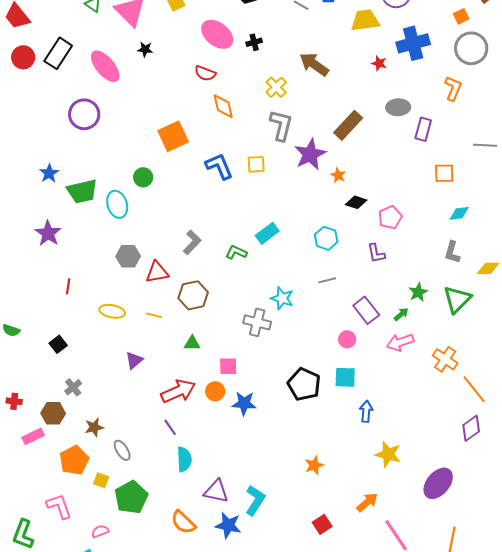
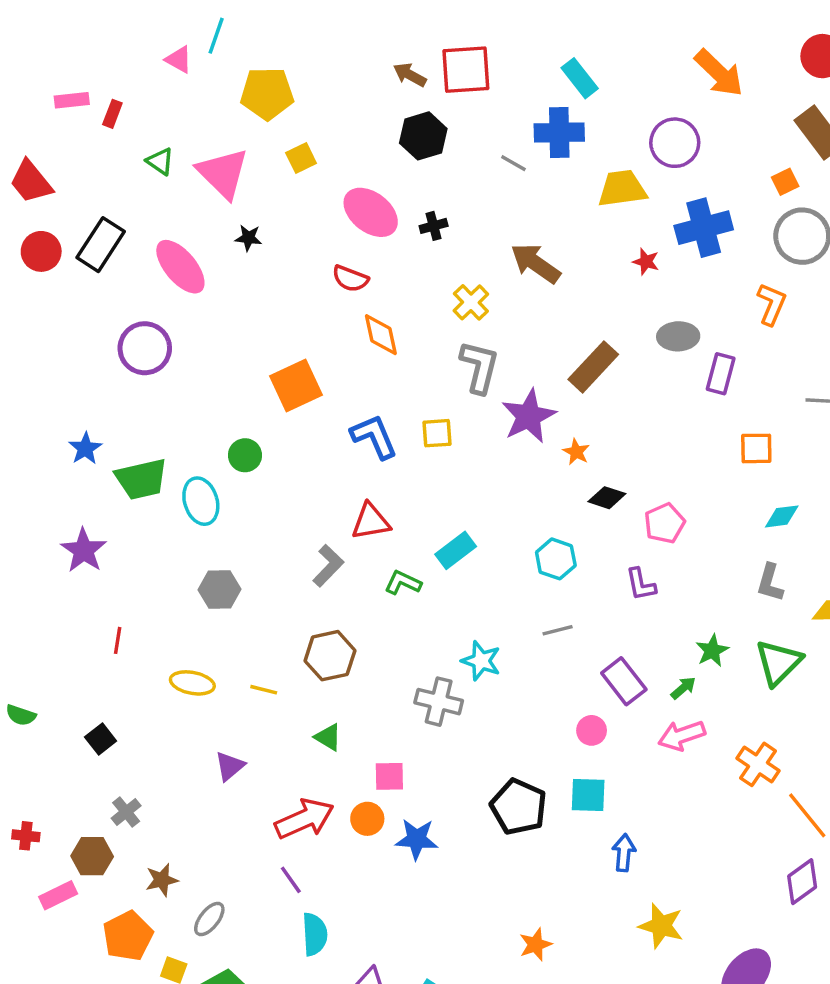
red triangle: (157, 272) -> (371, 522), moved
green triangle: (192, 343) -> (328, 737), turned 30
gray ellipse: (122, 450) -> (209, 919), turned 70

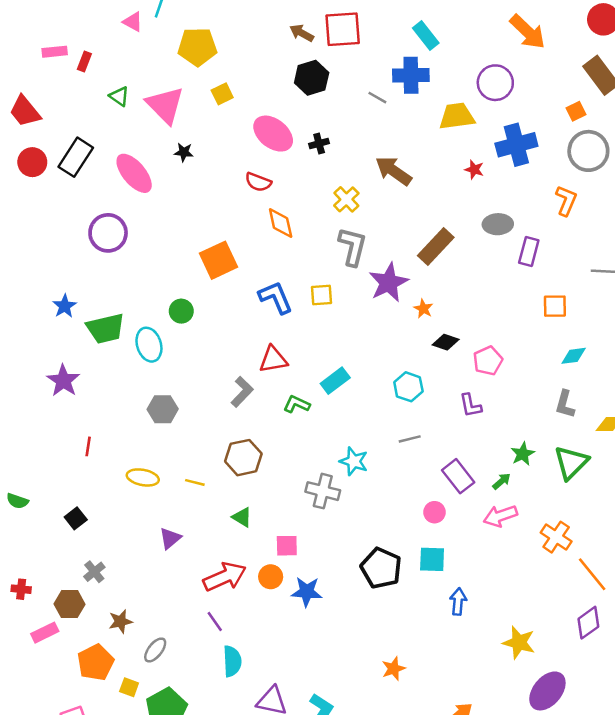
yellow star: (661, 926) -> (519, 643), moved

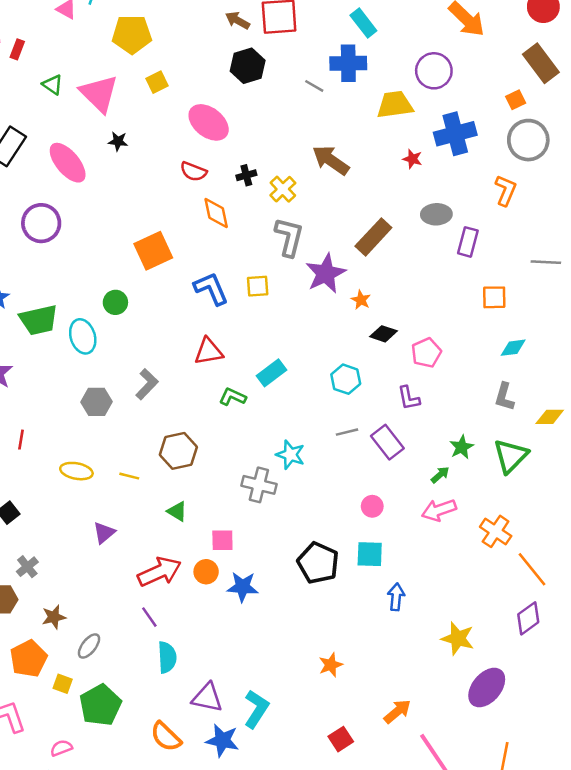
black cross: (319, 144) -> (246, 175), moved
gray L-shape: (242, 392) -> (147, 384), moved
purple rectangle: (458, 476) -> (387, 442), moved

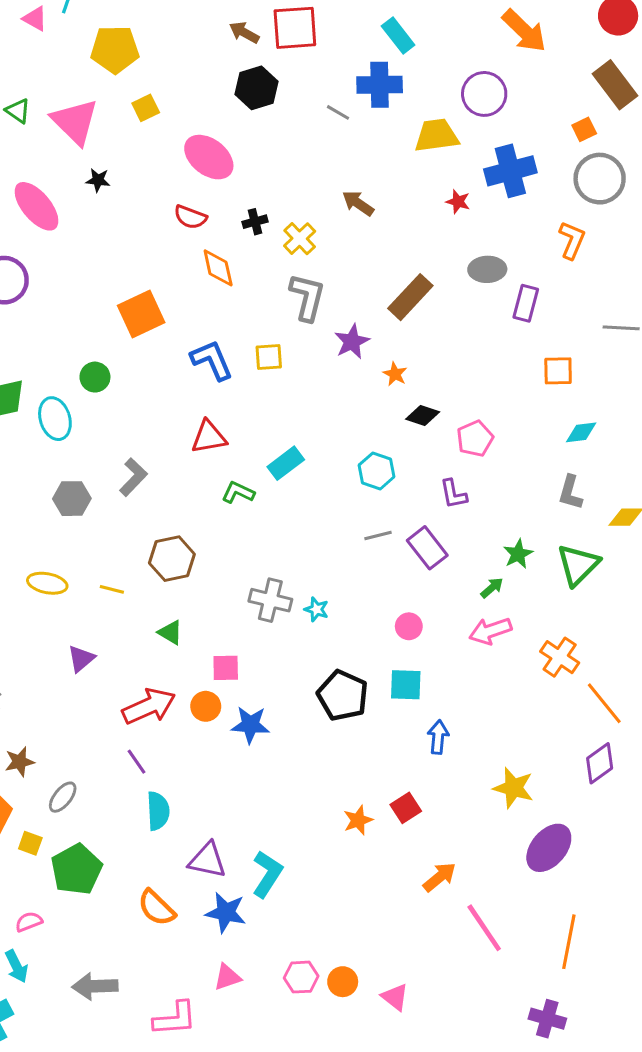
brown arrow: (331, 160) -> (358, 203), size x0.7
purple star: (326, 273) -> (352, 342), size x0.7
cyan star: (290, 455) -> (317, 609), moved, size x0.7
red square: (341, 739) -> (406, 808), moved

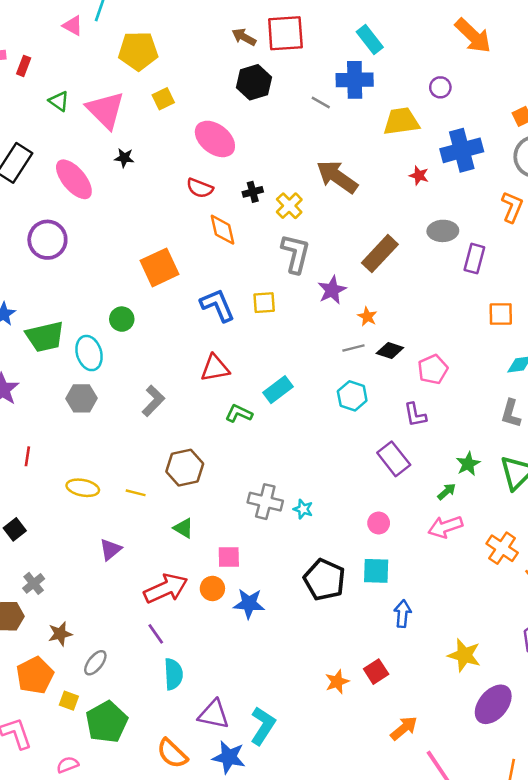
purple circle: (484, 94) -> (440, 87), size x0.6
brown arrow: (358, 203) -> (337, 177), size x1.6
gray hexagon: (72, 499) -> (81, 398), moved
gray line: (378, 536) -> (353, 348), moved

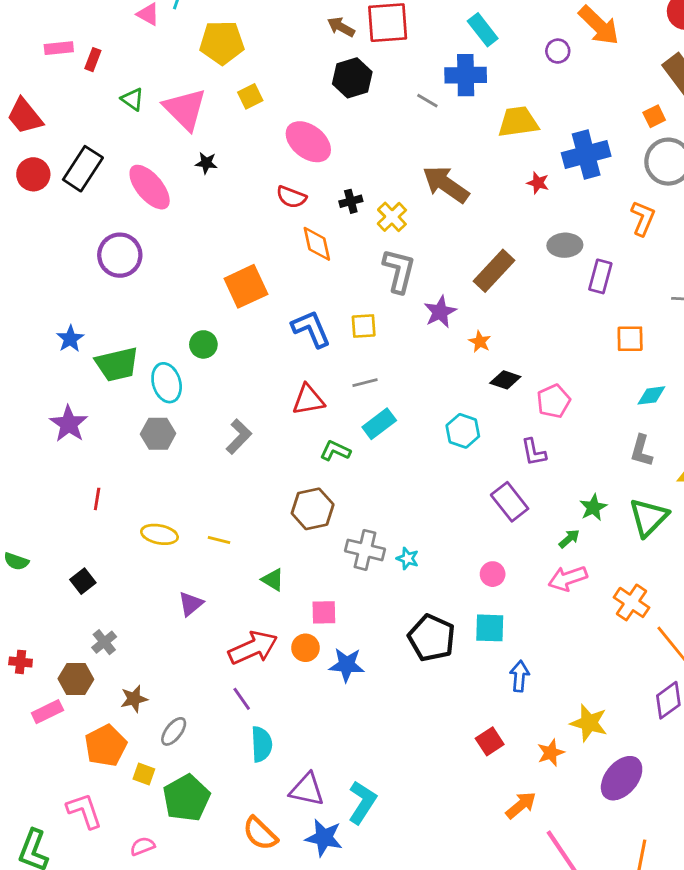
purple circle: (440, 87) -> (558, 51), moved
gray line: (353, 348) -> (365, 383), moved
brown hexagon: (185, 468) -> (313, 509), moved
orange star: (337, 682) -> (551, 753), moved

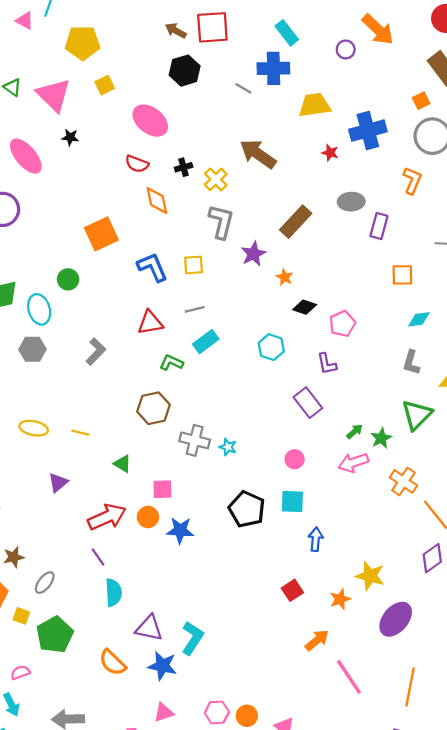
green star: (593, 507) -> (381, 438), moved

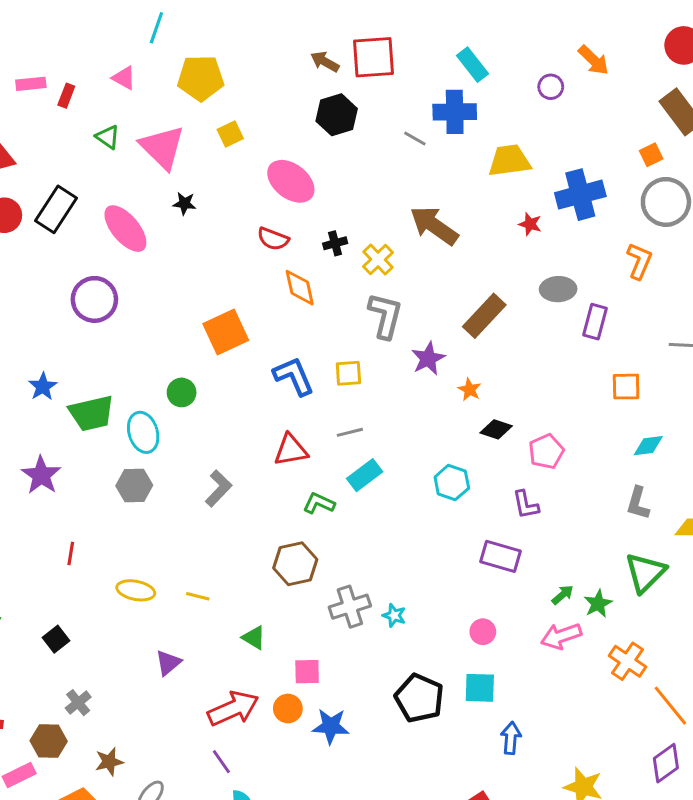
pink triangle: (25, 21) -> (124, 78), moved
orange arrow: (378, 29) -> (594, 60), size x0.7
purple rectangle: (308, 403) -> (501, 556), turned -36
gray cross: (195, 440) -> (350, 607), turned -32

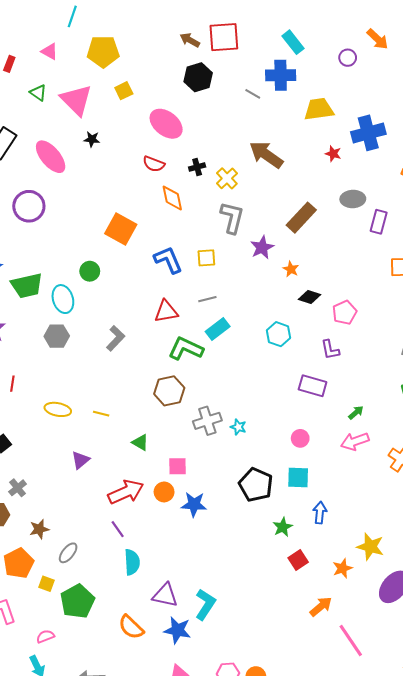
orange square: (226, 332) -> (121, 229), turned -36
green L-shape: (319, 503) -> (186, 349), size x1.6
green star: (598, 604) -> (283, 527), moved

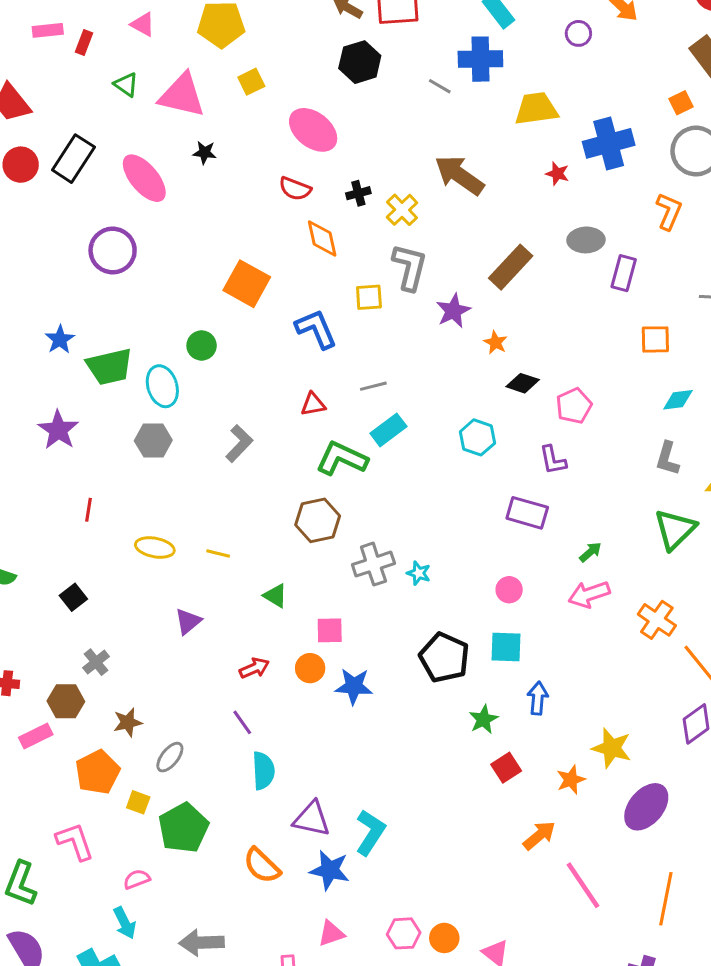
pink triangle: (76, 100) -> (182, 95), turned -32
yellow square: (206, 258) -> (369, 297), moved
red triangle: (166, 311) -> (313, 404), size x0.7
red arrow: (126, 492) -> (254, 668), size x0.6

